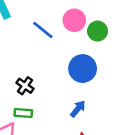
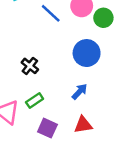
green rectangle: (23, 113) -> (35, 100), moved, turned -42

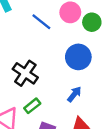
black cross: (30, 66) -> (25, 73), size x1.5

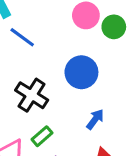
blue line: (41, 22) -> (22, 37), moved
blue circle: (78, 57) -> (81, 72), moved

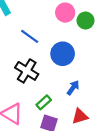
blue line: (22, 37) -> (30, 36), moved
green rectangle: (42, 136) -> (44, 102), moved

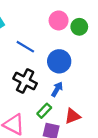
blue arrow: (73, 88) -> (57, 89), moved
red triangle: (80, 116) -> (73, 116), moved

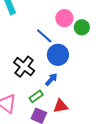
blue line: (25, 47) -> (44, 36), moved

